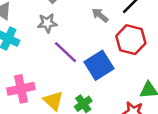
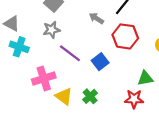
blue square: (99, 65) -> (100, 62), size x0.7
pink cross: (21, 89) -> (44, 79), moved

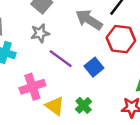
gray arrow: (96, 18) -> (89, 20), size x1.6

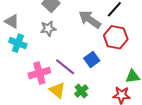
purple line: (61, 59) -> (65, 67), moved

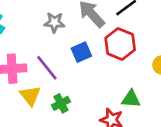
gray star: (48, 29) -> (54, 22), moved
blue square: (92, 59) -> (81, 52), moved

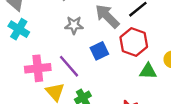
green triangle: (131, 99) -> (148, 71), moved

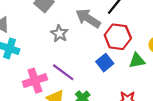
gray star: (74, 25) -> (59, 33), turned -30
blue square: (99, 51) -> (105, 63), moved

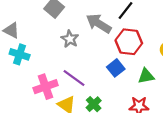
green triangle: (137, 61) -> (146, 76), moved

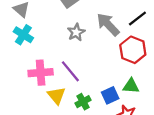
blue square: (116, 68) -> (110, 95), moved
green triangle: (146, 76) -> (131, 86), moved

